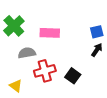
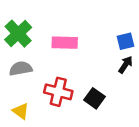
gray semicircle: (27, 53) -> (21, 68), moved
red cross: (45, 71) -> (58, 92), turned 30

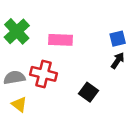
gray semicircle: (21, 68) -> (14, 78), moved
red cross: (58, 92) -> (43, 74), moved

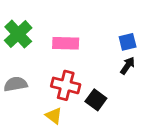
red cross: (43, 74) -> (66, 85), moved
yellow triangle: (19, 104) -> (54, 116), moved

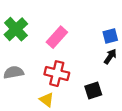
pink rectangle: (66, 43) -> (57, 37), turned -50
black square: (96, 100) -> (93, 91), moved, turned 36

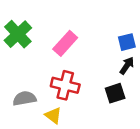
gray semicircle: (14, 72) -> (24, 98), moved
black square: (93, 91) -> (115, 93), moved

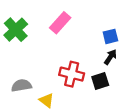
pink rectangle: (65, 43) -> (60, 23), moved
red cross: (65, 85) -> (72, 74), moved

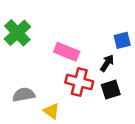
pink rectangle: (60, 23) -> (67, 52), moved, turned 70
black arrow: (110, 57) -> (107, 63), moved

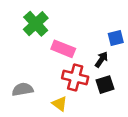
green cross: (17, 33) -> (36, 24), moved
yellow triangle: (51, 111) -> (60, 104), moved

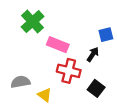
black square: (105, 85) -> (96, 88), moved, turned -35
yellow triangle: (60, 104) -> (45, 95), moved

